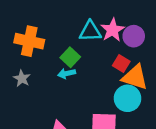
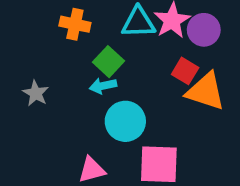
orange cross: (29, 41) -> (75, 24), moved, size x0.7
cyan circle: (127, 98) -> (125, 121), moved

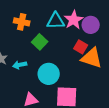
cyan arrow: (103, 86) -> (20, 65), moved

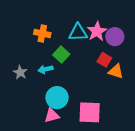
orange triangle: (92, 58) -> (116, 71), size x0.7
cyan arrow: (20, 65) -> (45, 69), moved
cyan circle: (49, 74) -> (57, 98), moved

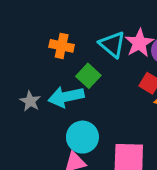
cyan triangle: (78, 32) -> (112, 44), turned 42
cyan arrow: (45, 69) -> (66, 97), size x1.6

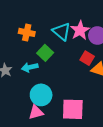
cyan arrow: (66, 97) -> (30, 67), size x0.7

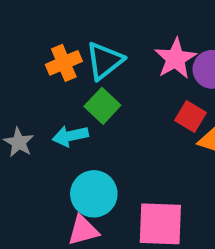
cyan triangle: (62, 31) -> (105, 61), moved, turned 42
orange cross: (27, 32) -> (64, 63), turned -35

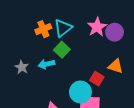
red square: (190, 117) -> (97, 79), moved
cyan circle: (94, 194) -> (80, 92), moved

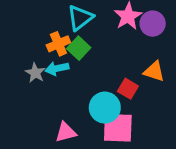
orange cross: (43, 29) -> (58, 44), moved
gray star: (22, 67) -> (35, 73), moved

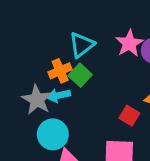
gray star: (35, 73) -> (37, 100), size x1.5
cyan circle: (105, 108) -> (53, 134), moved

